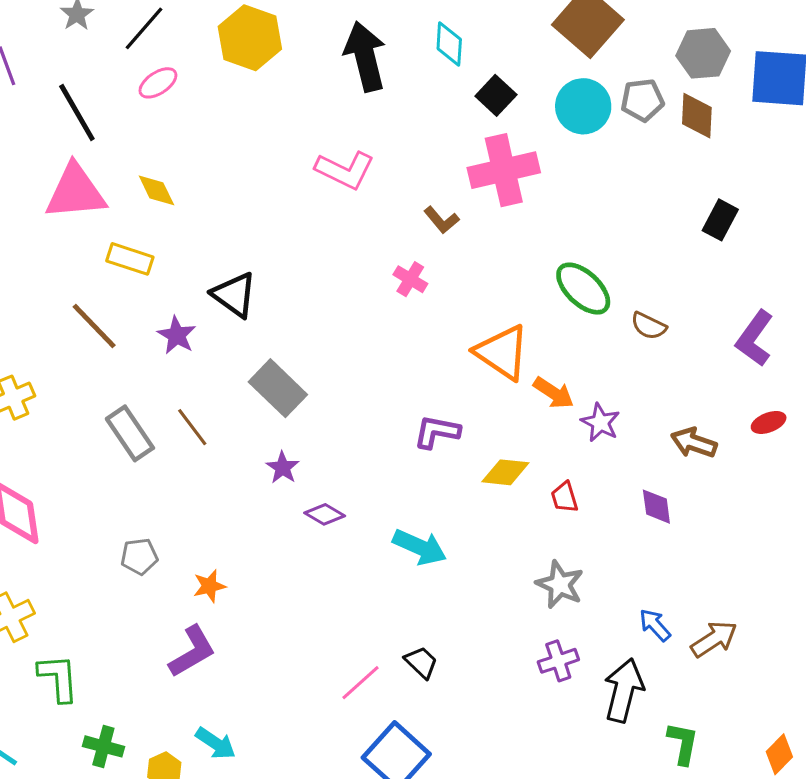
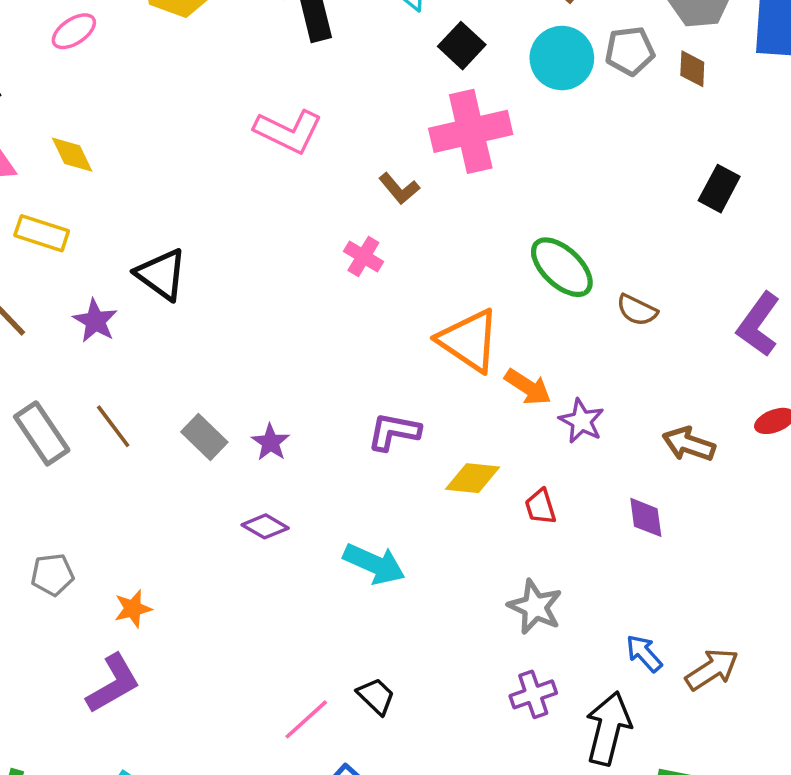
brown diamond: (697, 116) -> (692, 69), size x0.7
gray rectangle: (278, 388) -> (204, 437), moved, size x0.7
purple star: (283, 468) -> (270, 442), moved

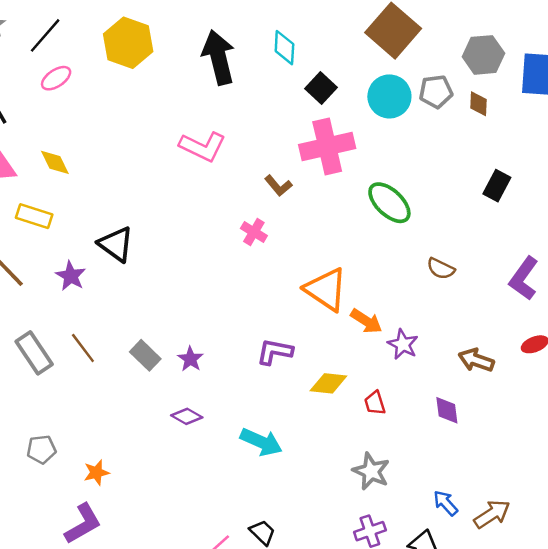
green ellipse: (562, 267) -> (389, 203), moved

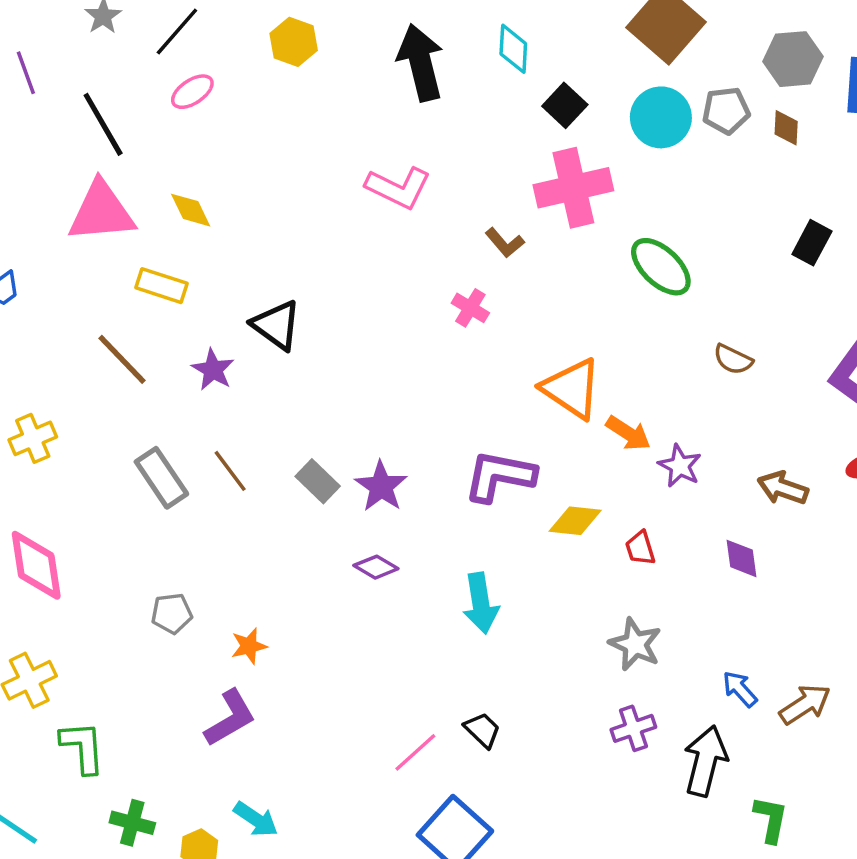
yellow hexagon: (128, 43) -> (294, 42), size x0.7
purple L-shape: (275, 352) -> (500, 476), size x1.4
purple star: (190, 359) -> (381, 486), size x1.4
cyan arrow: (261, 442) -> (481, 603), turned 57

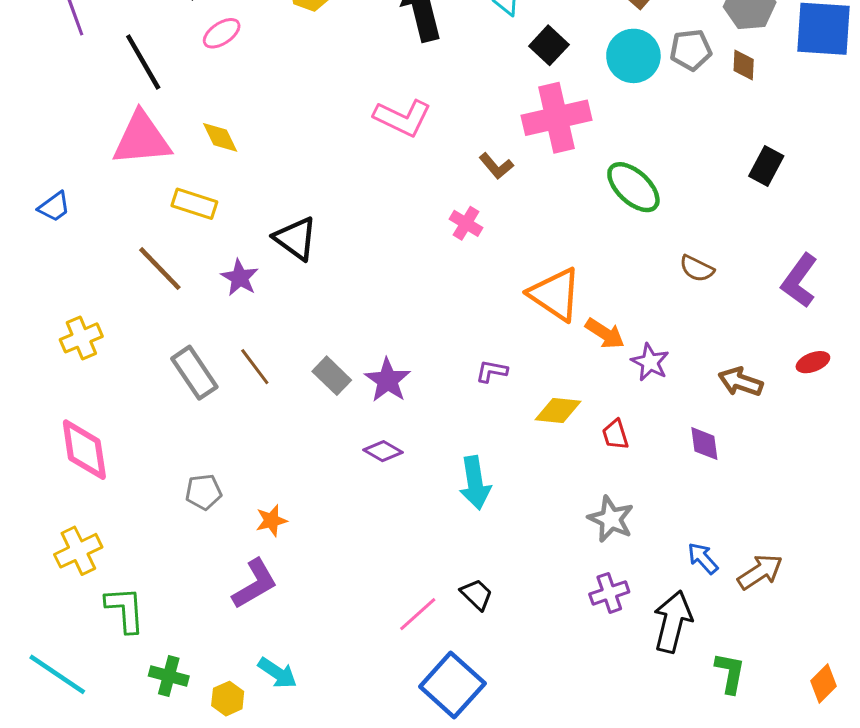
purple L-shape: (500, 476) -> (492, 371), size x0.5

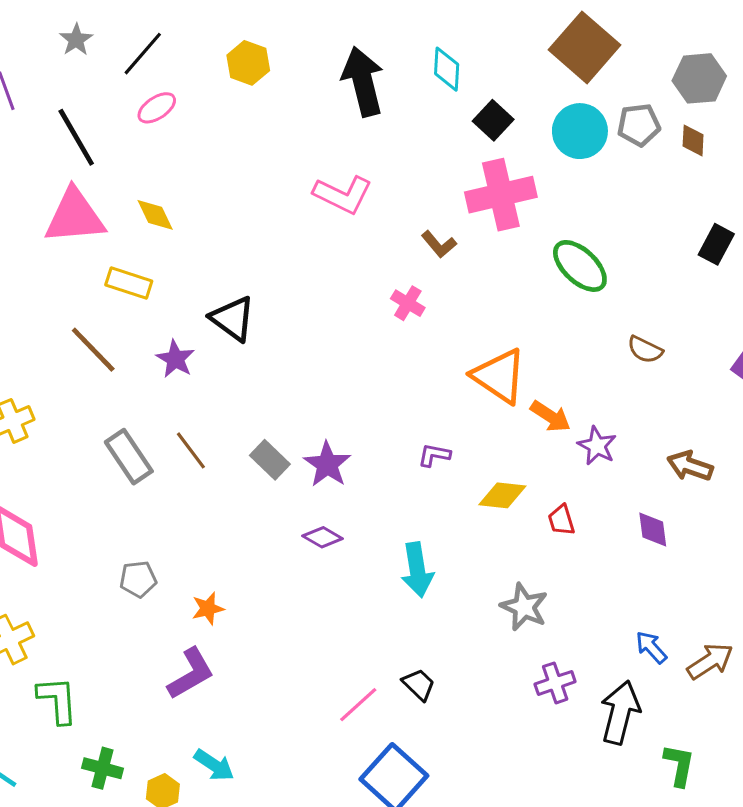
gray star: (611, 519) -> (524, 607), moved

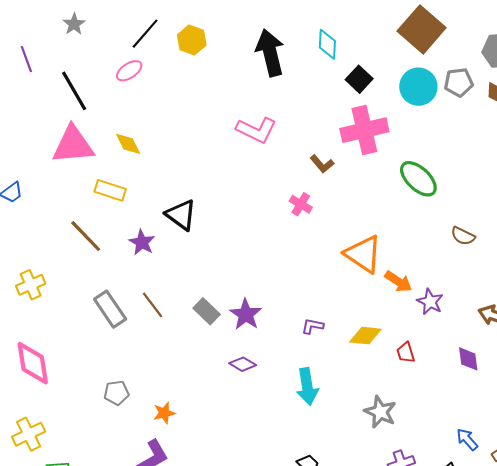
black line: (143, 54) -> (145, 34), moved
purple L-shape: (434, 455) -> (312, 326), moved

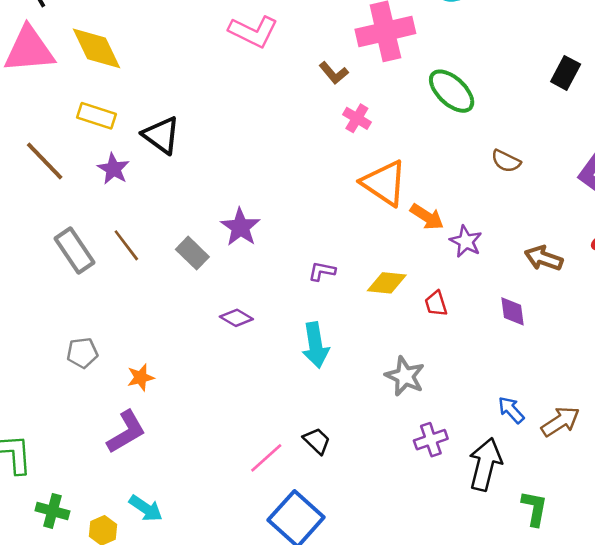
yellow diamond: (128, 144) -> (96, 48), size x1.6
yellow rectangle: (110, 190) -> (96, 116), moved
pink cross: (301, 204) -> (357, 118), moved
purple star: (246, 314) -> (240, 227), moved

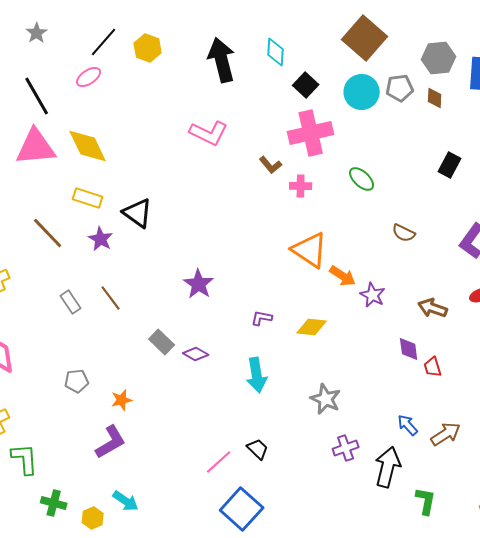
green ellipse: (452, 91) -> (362, 179), size x0.7
pink cross: (357, 118) -> (301, 186), moved, turned -30
gray rectangle: (74, 250) -> (71, 302), size x0.7
gray rectangle: (192, 253) -> (162, 342), moved
red trapezoid: (436, 304) -> (433, 367), moved

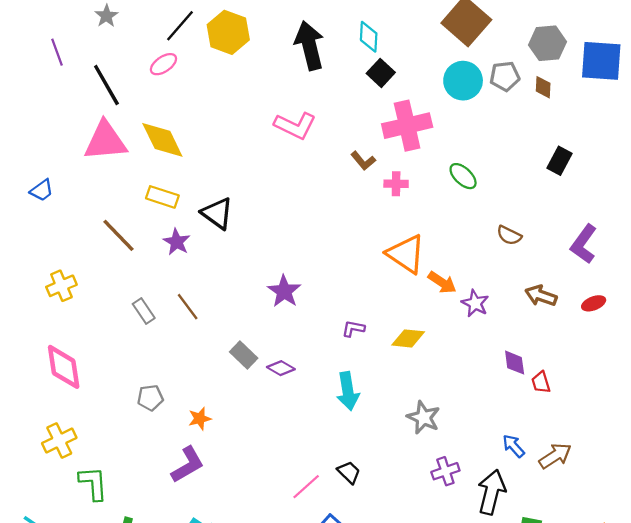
yellow hexagon: (148, 48) -> (228, 32), size x1.4
black square: (306, 85) -> (381, 73), moved
brown arrow: (433, 308) -> (541, 296), moved

